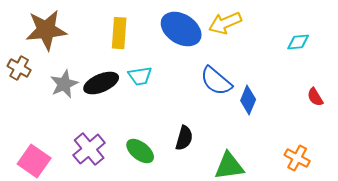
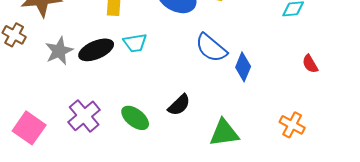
black semicircle: (184, 138) -> (179, 105), turned 30

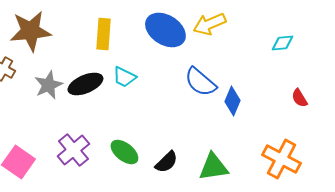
cyan trapezoid: (135, 43) -> (124, 77), turned 35
black semicircle: (179, 105) -> (166, 162), moved
orange cross: (292, 125) -> (281, 159), size x1.5

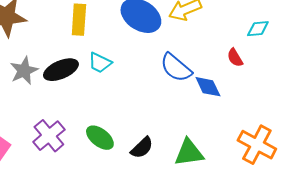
red semicircle: (299, 98) -> (235, 58), moved
blue diamond: (232, 101) -> (208, 87), turned -48

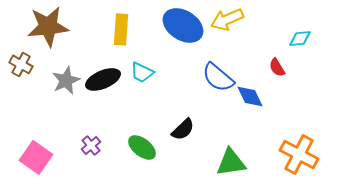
purple cross: (49, 136) -> (91, 145), size x0.6
black semicircle: (142, 148) -> (183, 129), moved

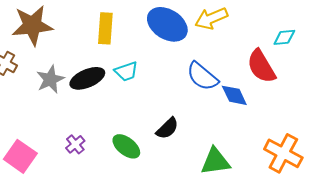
red semicircle: (277, 67) -> (261, 66), size x1.8
cyan trapezoid: (142, 72) -> (126, 71), turned -45

